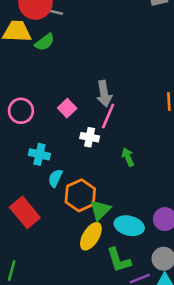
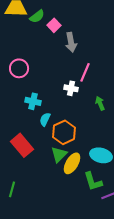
gray arrow: (104, 94) -> (71, 42), moved
pink square: (67, 108) -> (54, 25), moved
green triangle: (100, 210) -> (59, 154), moved

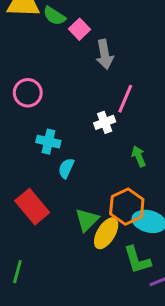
green semicircle: (37, 16) -> (54, 16), turned 70
white cross: (71, 88) -> (105, 122), turned -32
green arrow: (100, 103) -> (139, 156), moved
orange hexagon: (64, 132) -> (127, 207), moved

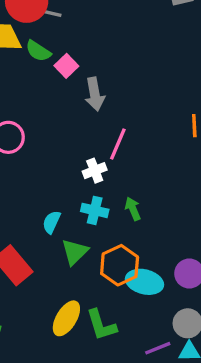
cyan cross: (48, 142) -> (95, 210), moved
green triangle: (87, 220) -> (75, 252), moved
yellow ellipse: (106, 233) -> (66, 318), moved
green L-shape: (137, 260) -> (101, 325), moved

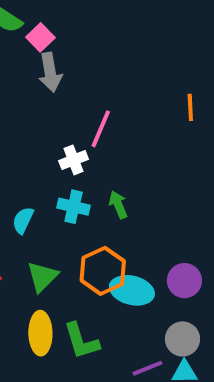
gray arrow: (95, 94) -> (50, 72), moved
green triangle: (75, 252) -> (42, 277), moved
yellow ellipse: (66, 318) -> (40, 333), turned -32

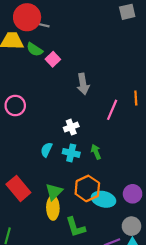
gray arrow: (50, 72) -> (83, 84), moved
pink line: (101, 129) -> (112, 110), moved
cyan semicircle: (23, 220) -> (46, 150), moved
yellow ellipse: (40, 333) -> (53, 208), moved

